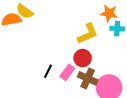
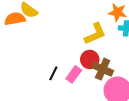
brown cross: (88, 78) -> (103, 69), moved

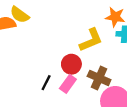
red circle: (90, 59) -> (71, 64), moved

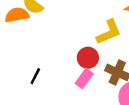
black line: (46, 83) -> (35, 76), moved

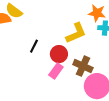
black line: (35, 76) -> (34, 46), moved

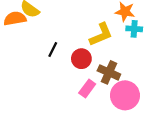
pink rectangle: (56, 71) -> (87, 88), moved

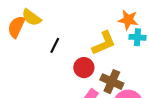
orange semicircle: (15, 19) -> (16, 27), turned -55
black line: (53, 49) -> (55, 45), moved

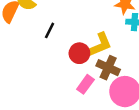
yellow L-shape: (104, 43) -> (100, 45), moved

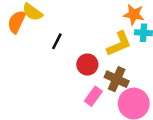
yellow L-shape: (100, 45) -> (119, 44), moved

